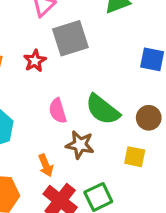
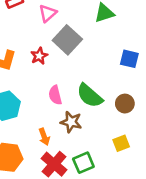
gray square: (70, 38) -> (67, 40), turned -32
yellow square: (135, 157) -> (121, 143), moved, turned -35

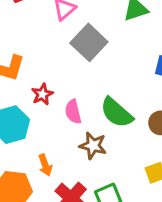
red star: (39, 56) -> (42, 94), moved
orange arrow: (44, 137) -> (45, 165), moved

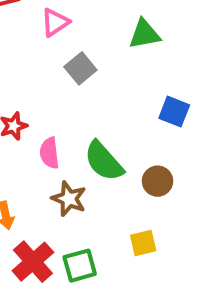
gray square: (89, 42) -> (80, 68), size x0.7

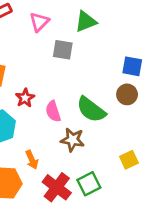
green triangle: (144, 34) -> (86, 22), moved
gray square: (80, 68) -> (63, 50), turned -30
brown circle: (158, 181) -> (127, 94), moved

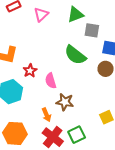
gray square: (63, 50) -> (92, 30), moved
green semicircle: (91, 110) -> (75, 55), moved
orange arrow: (32, 160) -> (46, 115), moved

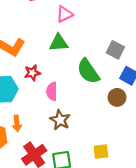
green triangle: (75, 15) -> (59, 43), moved
orange arrow: (46, 115) -> (17, 123), moved

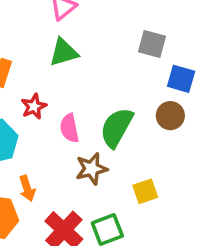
green semicircle: (88, 71) -> (117, 128), moved, turned 76
brown star: (60, 120) -> (91, 169), turned -30
yellow square: (101, 152) -> (145, 191), moved

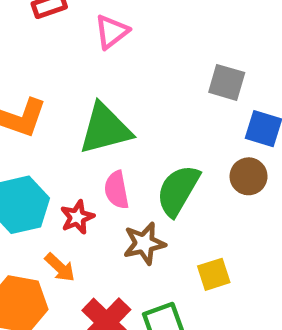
green triangle: (64, 52) -> (105, 129), moved, size x1.4
red star: (34, 106) -> (77, 217), moved
orange arrow: (27, 188) -> (60, 267), turned -30

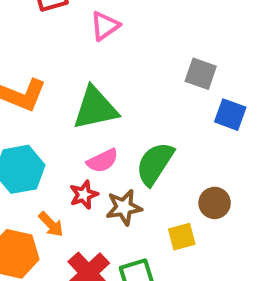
brown circle: (249, 176) -> (215, 203), moved
pink semicircle: (117, 190) -> (102, 161), turned -108
red star: (77, 217) -> (84, 195), moved

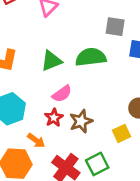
green triangle: (95, 108) -> (51, 61), size x0.7
green semicircle: (155, 164) -> (91, 57), moved, turned 60

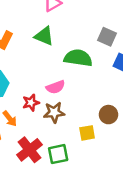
green triangle: (51, 61) -> (44, 36), moved, turned 30
pink semicircle: (62, 94) -> (56, 87), moved

